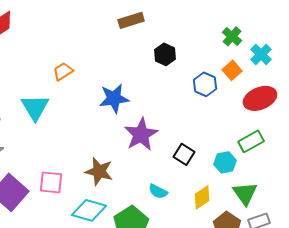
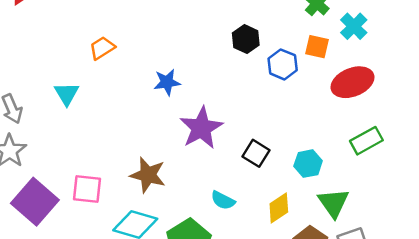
black hexagon: (165, 54) -> (246, 39), moved
orange square: (232, 70) -> (317, 47), turned -36
blue star: (114, 98) -> (167, 82), size x0.7
cyan triangle: (35, 107) -> (67, 94), size x0.7
green rectangle: (251, 141) -> (366, 141), moved

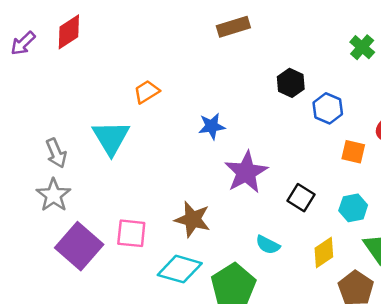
orange square: (317, 47) -> (353, 152), moved
cyan triangle: (67, 94) -> (111, 138), size x1.5

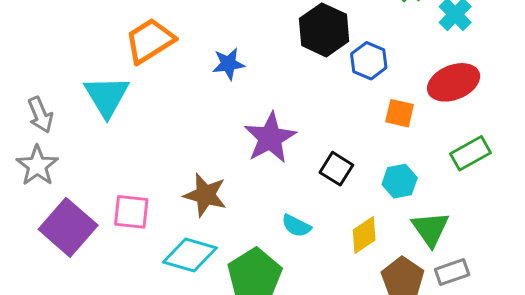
black hexagon: (291, 83) -> (324, 30), size x1.5
orange trapezoid: (147, 92) -> (150, 41), size x1.6
blue star: (212, 126) -> (228, 64), moved

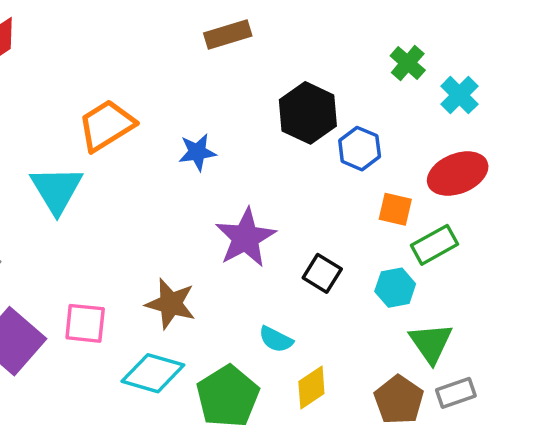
green rectangle: (471, 153) -> (434, 245), moved
yellow diamond: (364, 235) -> (311, 387), moved

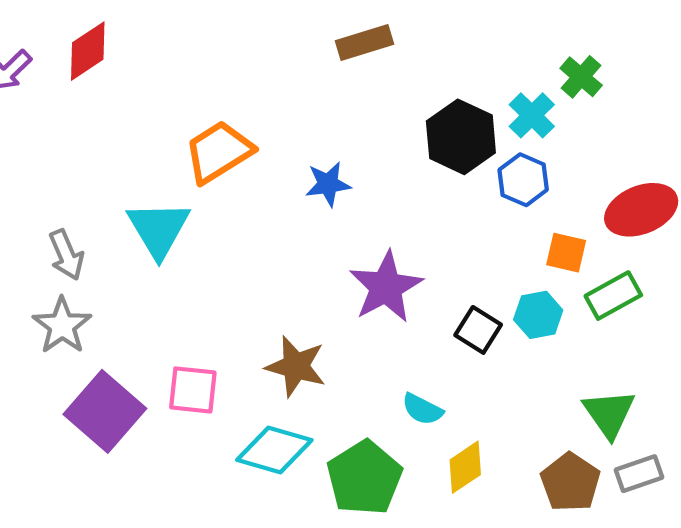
cyan cross: (459, 95) -> (532, 115), moved
cyan hexagon: (395, 288) -> (538, 315), moved

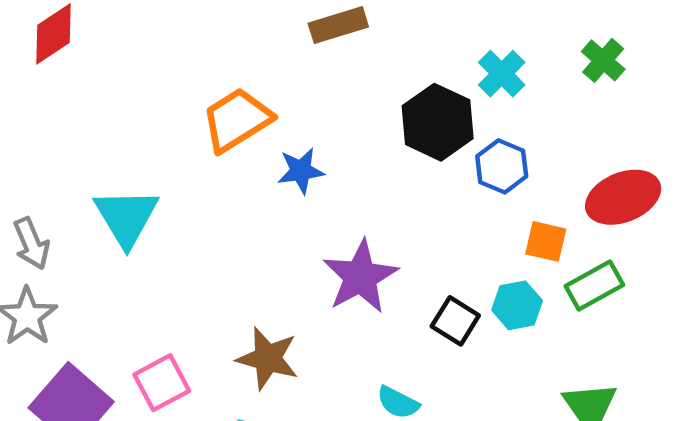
green cross: (581, 77) -> (603, 60), moved
cyan cross: (532, 115) -> (502, 74), moved
orange trapezoid: (219, 152) -> (237, 120), moved
pink square: (193, 390) -> (162, 383), turned -34

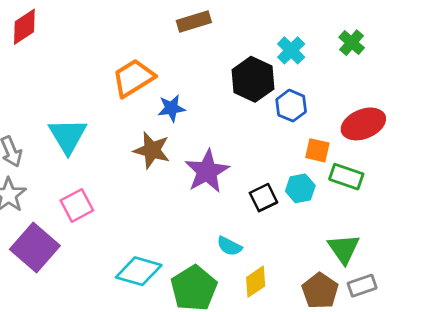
green rectangle: (594, 286) -> (346, 177), turned 48
black square: (455, 321) -> (264, 198), turned 32
brown star: (268, 358) -> (152, 150), moved
pink square: (162, 383) -> (77, 205), moved

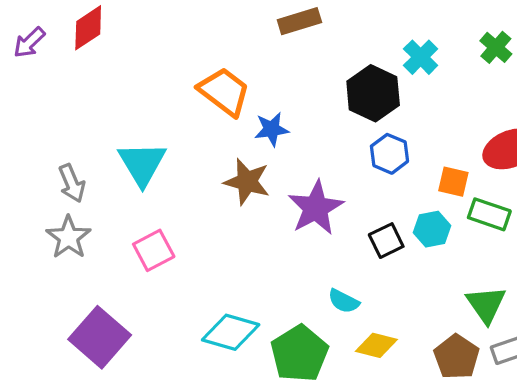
orange trapezoid: (133, 78) -> (224, 92), turned 69
blue hexagon: (291, 106) -> (389, 154), moved
purple square: (35, 248) -> (100, 337), moved
yellow diamond: (256, 282) -> (376, 345), turned 48

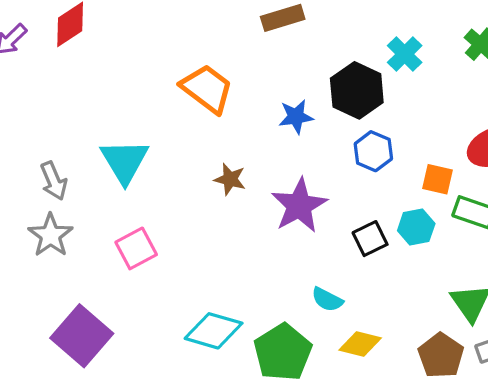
blue star: (272, 129) -> (296, 117), moved
brown star: (247, 182) -> (230, 179), size x0.7

